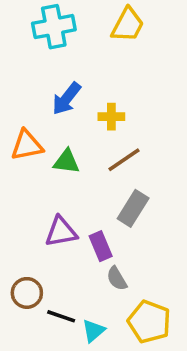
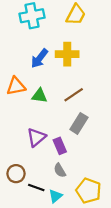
yellow cross: (111, 117) -> (67, 54), moved, size x1.5
purple triangle: (61, 232) -> (36, 137), turned -30
gray semicircle: (117, 279) -> (60, 170), moved

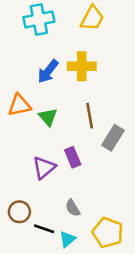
brown line: (74, 95) -> (90, 116), turned -66
green triangle: (39, 96) -> (48, 117), turned 42
gray rectangle: (79, 123) -> (113, 138), moved
purple rectangle: (60, 146) -> (73, 157), moved

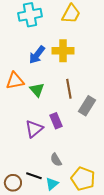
brown circle: (19, 212) -> (13, 183), moved

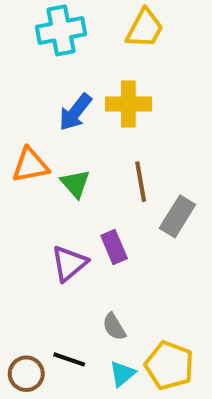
cyan triangle: (52, 184) -> (122, 374), moved

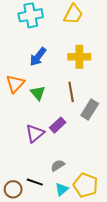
yellow cross: (128, 104) -> (79, 57), moved
orange triangle: (30, 165) -> (15, 84), turned -36
purple rectangle: (114, 247) -> (58, 125), turned 70
gray semicircle: (114, 327) -> (58, 165), turned 88

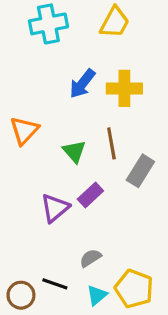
blue arrow: (38, 57) -> (82, 84), moved
green triangle: (38, 93) -> (74, 151), moved

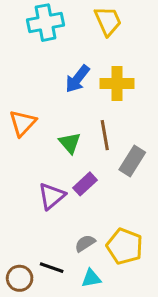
yellow trapezoid: (115, 22) -> (108, 21), turned -52
yellow pentagon: (134, 289) -> (125, 246), moved
cyan triangle: (97, 295) -> (91, 278), turned 30

